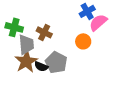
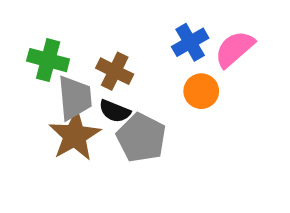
blue cross: (87, 11) -> (190, 42), moved
black semicircle: (41, 66) -> (115, 111), moved

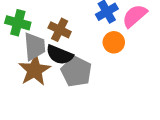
black semicircle: (115, 111) -> (60, 55), size x1.4

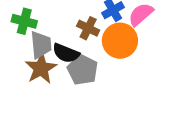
brown cross: (60, 30) -> (88, 28), moved
orange circle: (114, 42) -> (120, 41), size x1.6

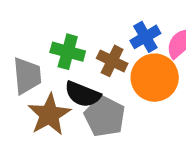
green cross: (24, 21) -> (68, 52), moved
gray trapezoid: (41, 45) -> (27, 76), moved

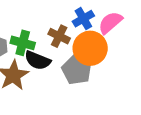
green cross: (68, 52) -> (23, 43), moved
gray pentagon: (105, 116) -> (77, 70), moved

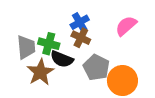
blue cross: (83, 19) -> (80, 22), moved
orange circle: (90, 48) -> (122, 81), moved

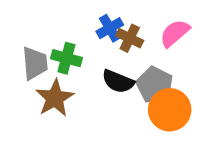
brown cross: (81, 38) -> (130, 38), moved
black semicircle: (62, 59) -> (118, 81), moved
gray pentagon: (96, 67) -> (155, 85), moved

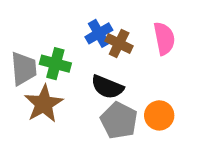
pink semicircle: (175, 33) -> (164, 38), turned 120
gray pentagon: (155, 85) -> (119, 120), moved
orange circle: (170, 110) -> (159, 115), size x0.7

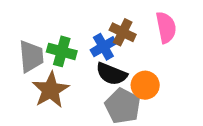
blue cross: (99, 33) -> (103, 47), moved
orange circle: (159, 115) -> (145, 85), moved

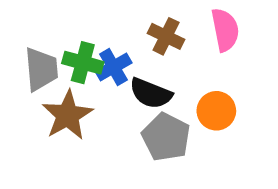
blue cross: (103, 47) -> (113, 67), moved
orange circle: (145, 85) -> (216, 111), moved

